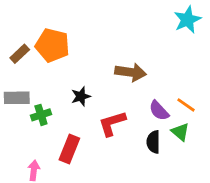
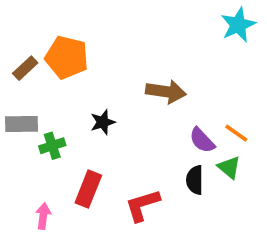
red L-shape: (112, 123) -> (142, 205), moved

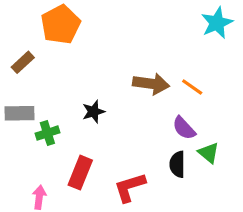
orange pentagon: (67, 57) -> (61, 24), moved, turned 30
orange line: (236, 133) -> (192, 87), moved

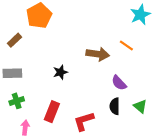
orange line: (192, 87) -> (126, 46), moved
green cross: (47, 133) -> (17, 101), moved
green triangle: (209, 153) -> (140, 106), moved

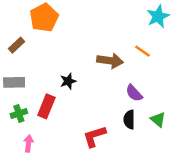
red rectangle: (52, 112) -> (46, 106), moved

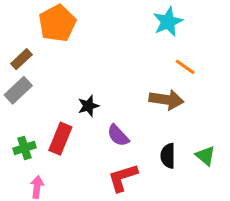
cyan star: (158, 16) -> (168, 22), moved
brown arrow: (110, 61) -> (166, 100), moved
gray rectangle: (14, 82) -> (18, 90), moved, turned -42
purple semicircle: (134, 93) -> (118, 136), moved

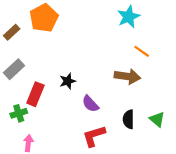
brown rectangle: (21, 59) -> (12, 32), moved
red rectangle: (60, 139) -> (35, 94), moved

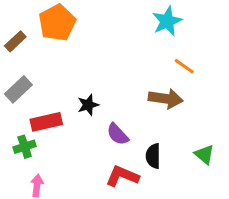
red rectangle: (35, 94) -> (46, 122), turned 55
black semicircle: (129, 119) -> (153, 156), moved
red L-shape: (94, 136) -> (122, 176), turned 40

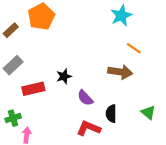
green cross: (25, 147) -> (13, 118), moved

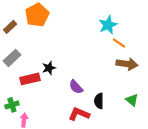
cyan star: (121, 16) -> (108, 25), moved
brown arrow: (120, 72) -> (127, 64), moved
black star: (64, 76) -> (49, 68), moved

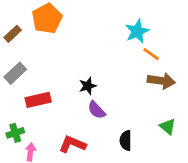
black star: (49, 68) -> (88, 86), moved
black semicircle: (99, 101) -> (126, 140), moved
red L-shape: (79, 114) -> (72, 144), moved

